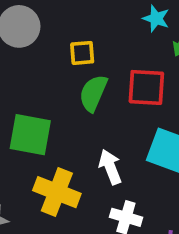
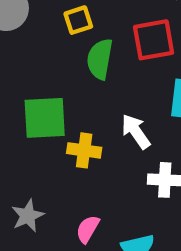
yellow cross: (57, 192) -> (84, 150), moved, size x0.7

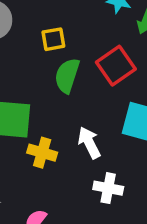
red square: (154, 40) -> (116, 66), turned -33

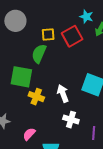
red square: (116, 66) -> (72, 36), moved
green semicircle: (67, 76) -> (39, 54), moved

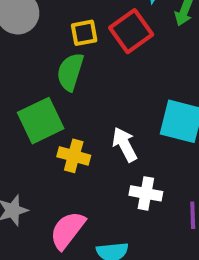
green square: (21, 77) -> (41, 121), turned -30
pink semicircle: (29, 134) -> (67, 230), size x1.5

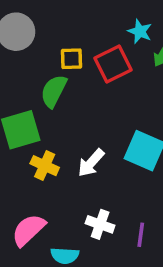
white arrow: (125, 144) -> (91, 163), turned -120
white cross: (146, 193) -> (100, 224), moved

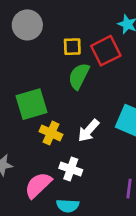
green semicircle: (54, 91) -> (79, 76), moved
white cross: (100, 224) -> (71, 169), moved

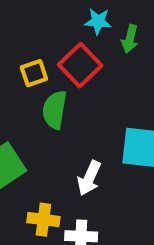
yellow cross: (51, 133) -> (43, 220), moved

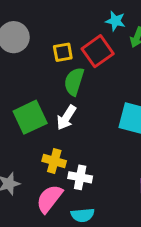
white arrow: (89, 178) -> (66, 118), moved

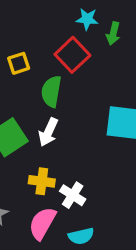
yellow square: (63, 52) -> (19, 63), moved
white cross: (80, 177) -> (73, 195), turned 30

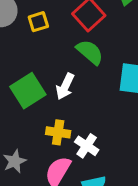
green semicircle: (51, 91) -> (90, 52), moved, turned 120

